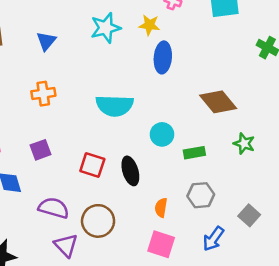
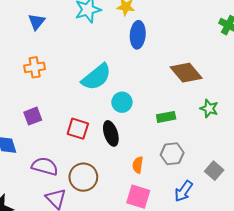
cyan semicircle: (115, 106) -> (96, 77), turned -40
cyan circle: (162, 134) -> (122, 102), moved

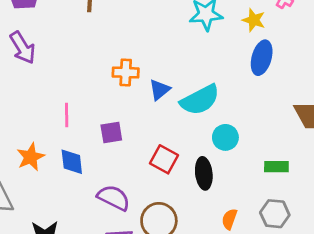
blue triangle: (37, 22) -> (160, 90), moved

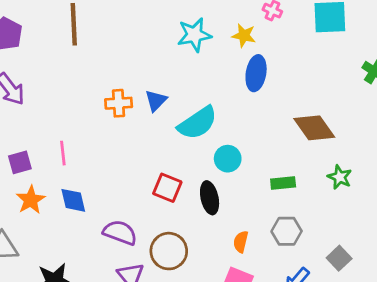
blue triangle: (160, 90) -> (156, 101), moved
purple square: (111, 133) -> (20, 162), moved

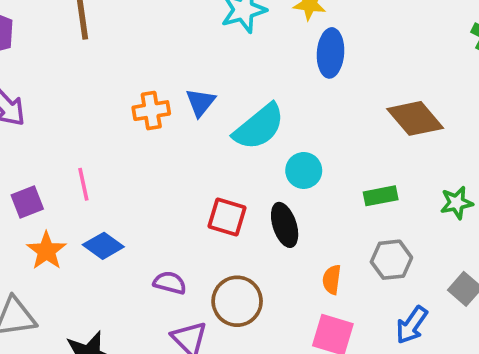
green star: (340, 177) -> (457, 203), moved, turned -30
blue diamond: (73, 200) -> (103, 246), turned -36
purple semicircle: (120, 233) -> (170, 283), size x0.7

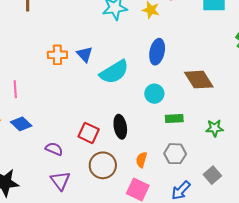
blue ellipse: (331, 53) -> (157, 52), moved
blue triangle: (201, 102) -> (85, 54), turned -30
cyan circle: (304, 170) -> (154, 94), moved
red square: (227, 217) -> (89, 133), moved
brown circle: (237, 301) -> (103, 165), moved

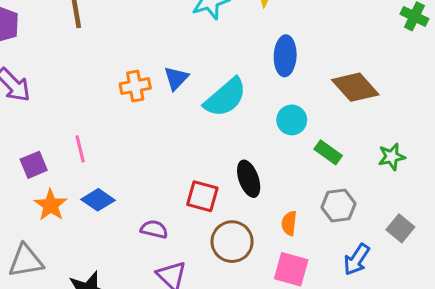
blue triangle: (85, 54) -> (176, 78), turned 36
green rectangle: (174, 118) -> (328, 152), turned 48

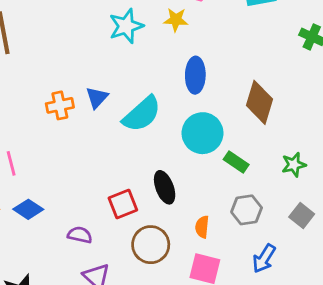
brown diamond: (355, 87) -> (260, 102), turned 60
cyan circle: (292, 120) -> (203, 133), size x1.5
red square: (202, 196) -> (123, 204), turned -36
gray square: (400, 228) -> (302, 216), moved

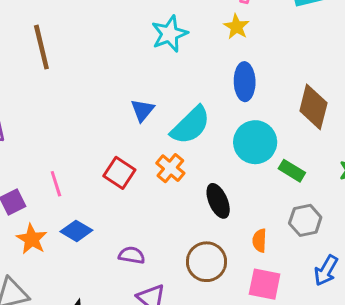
yellow star: (176, 20) -> (236, 27), moved, turned 30
orange cross: (60, 105) -> (170, 168), moved, turned -36
red square: (123, 204) -> (119, 173), moved, turned -32

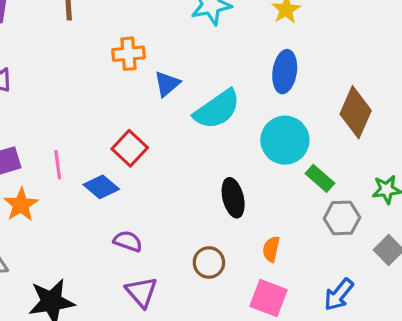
orange cross: (170, 168) -> (128, 54), moved, turned 36
pink line: (56, 184) -> (58, 165), moved
gray hexagon: (305, 220) -> (342, 218), moved
blue diamond: (76, 231) -> (101, 187), moved
brown circle: (206, 262) -> (209, 263), size x0.7

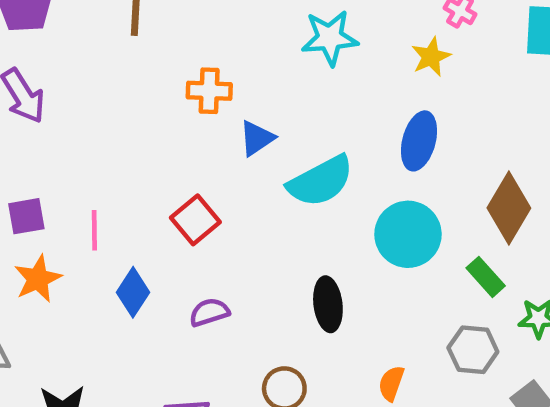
green rectangle: (320, 178) -> (486, 277), moved
blue diamond: (101, 187) -> (133, 292), moved, turned 76
purple semicircle: (128, 241) -> (209, 312), moved, turned -44
orange semicircle: (271, 249) -> (391, 383), moved

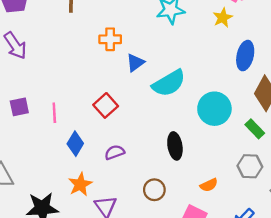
blue ellipse: (419, 141) -> (245, 56), moved
orange star: (38, 279) -> (80, 184), moved
orange semicircle: (391, 383) -> (209, 185), turned -132

